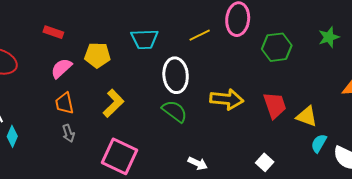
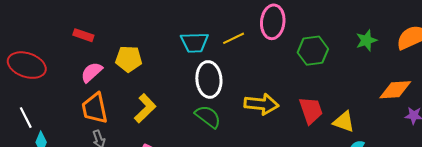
cyan trapezoid: (145, 39) -> (195, 42), moved
orange trapezoid: (64, 103) -> (95, 108), size x1.4

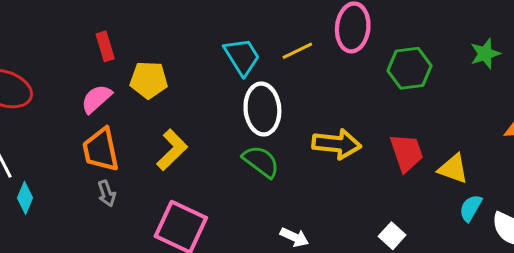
red rectangle: (83, 35) -> (105, 46), moved, turned 54
cyan trapezoid: (195, 42) -> (242, 57), turned -120

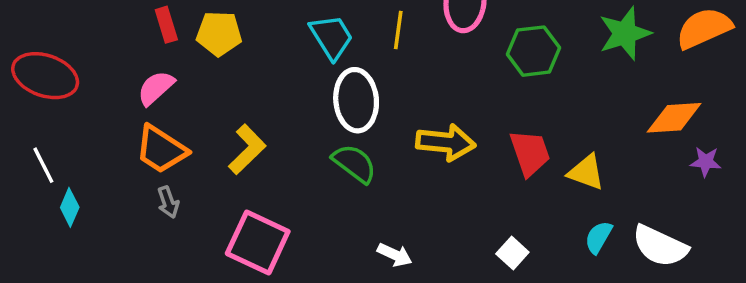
yellow line: (297, 51) -> (398, 30), turned -56
green star: (485, 54) -> (625, 33), size x1.4
yellow pentagon: (149, 80) -> (219, 33), moved
orange trapezoid: (101, 150) -> (161, 149), turned -45
cyan semicircle: (471, 208) -> (599, 237), moved

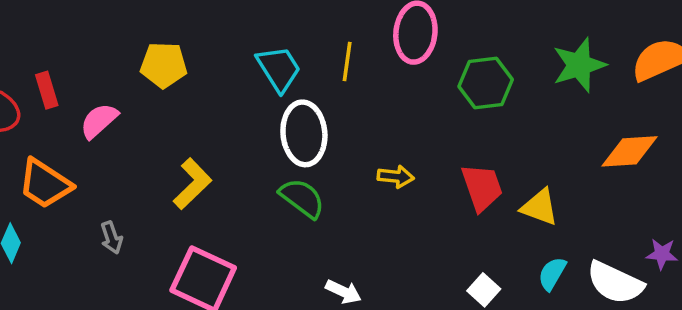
red rectangle: (166, 25) -> (47, 90), moved
yellow arrow: (446, 142) -> (396, 177), size x0.6
orange trapezoid: (161, 149) -> (45, 184), moved
purple star: (706, 162) -> (662, 254), moved
white square: (512, 253) -> (484, 290), moved

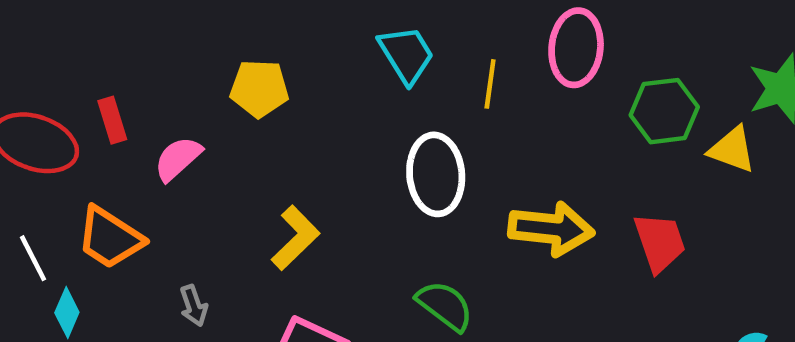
cyan trapezoid: (279, 69) -> (406, 55), moved
yellow arrow: (396, 177) -> (551, 229), size x1.8
green semicircle: (302, 198) -> (445, 306), moved
yellow triangle: (540, 207) -> (732, 150), moved

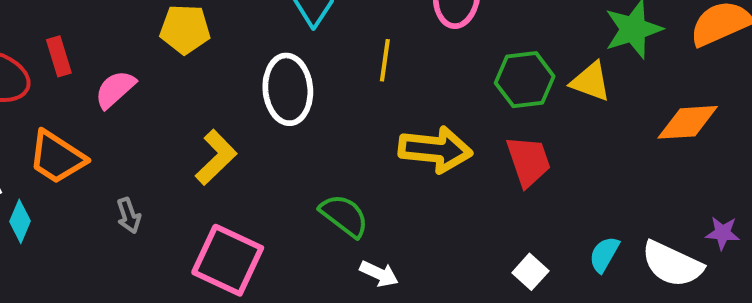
yellow line: (490, 84) -> (385, 60), moved
green hexagon: (664, 111) -> (525, 80), moved
white ellipse: (436, 174) -> (288, 89), moved

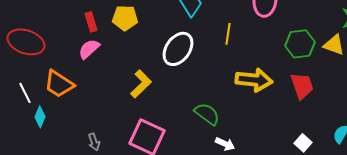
red rectangle: (59, 56) -> (91, 22), moved
white ellipse: (288, 89) -> (178, 49), turned 40
gray arrow: (129, 216) -> (94, 142), moved

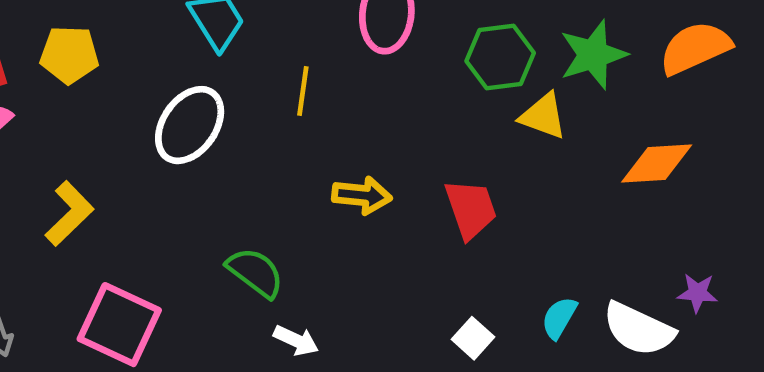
green hexagon: (300, 44) -> (500, 57), moved
yellow arrow: (254, 80) -> (362, 195), size x0.7
yellow L-shape: (141, 84) -> (69, 213), moved

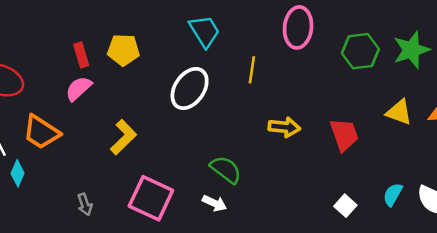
yellow triangle: (543, 116) -> (399, 112), moved
white arrow: (296, 340) -> (214, 203), moved

